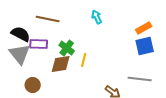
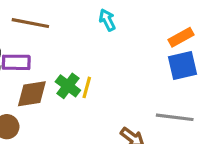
green cross: (67, 48) -> (68, 86), moved
brown diamond: (61, 64) -> (32, 94), moved

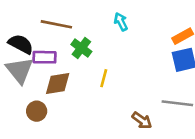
green cross: (68, 86) -> (81, 48), moved

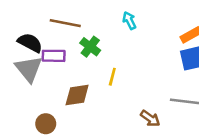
brown diamond: (58, 84) -> (77, 95), moved
brown circle: (37, 111) -> (46, 124), moved

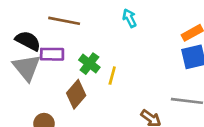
green cross: (90, 47) -> (89, 64), moved
brown diamond: (77, 95) -> (76, 94), turned -40

